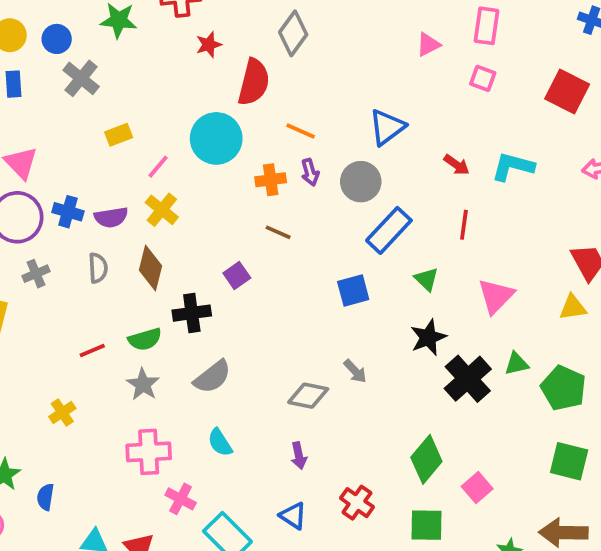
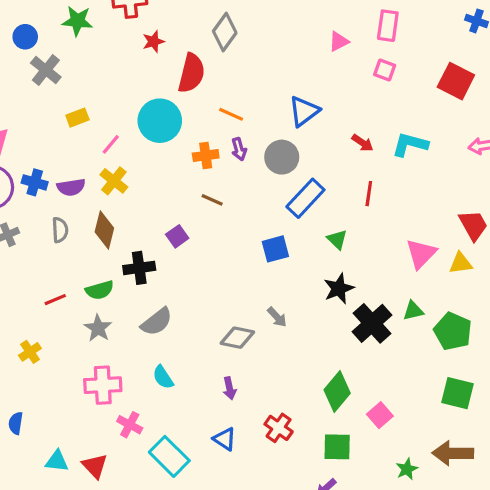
pink triangle: (496, 296) -> (421, 254), moved

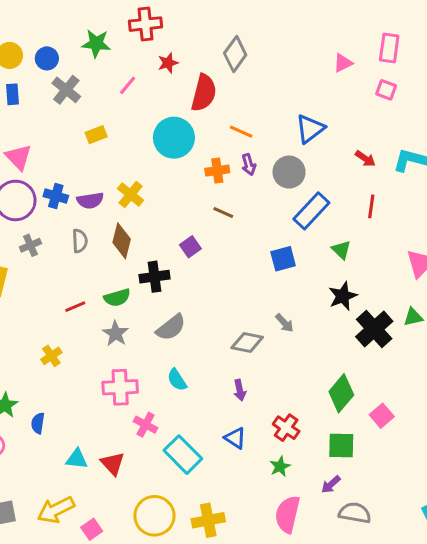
pink line: (111, 144) -> (128, 85), moved
green star: (407, 469) -> (280, 466), moved

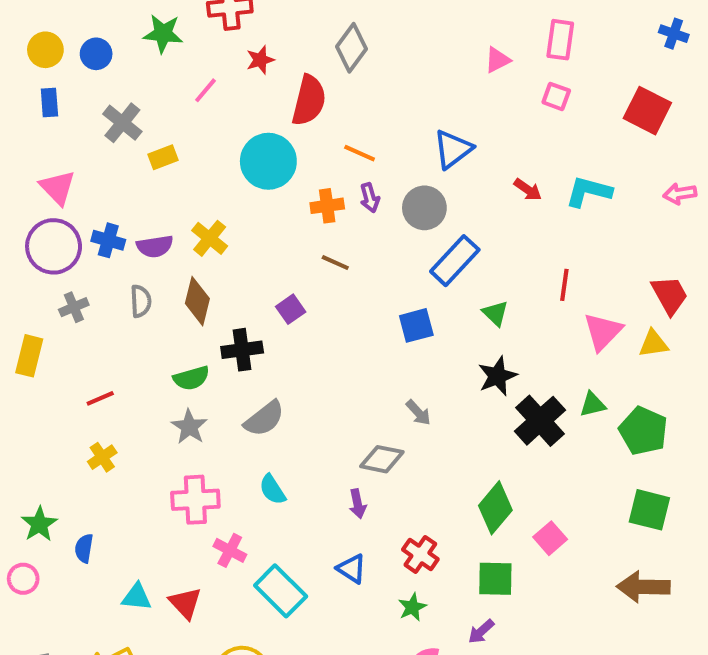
gray cross: (66, 90) -> (122, 123), moved
red line: (371, 206) -> (564, 285), moved
red line: (75, 307) -> (100, 398), moved
gray diamond: (247, 342) -> (382, 459), moved

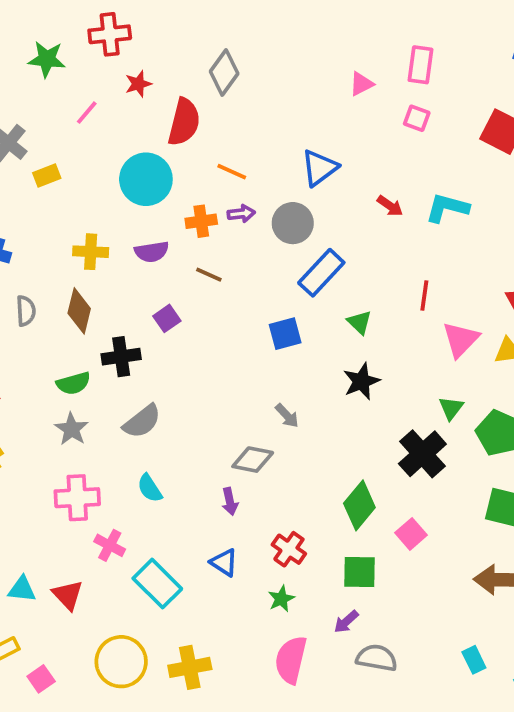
purple arrow: (370, 198) -> (241, 214), turned -80
yellow cross: (210, 238) -> (91, 252), turned -36
purple semicircle: (155, 246) -> (152, 252), moved
green triangle: (593, 404) -> (451, 408), turned -40
black cross: (540, 421) -> (422, 454), moved

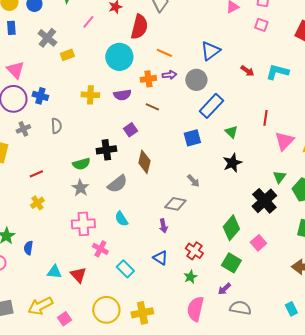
brown diamond: (79, 311) -> (144, 162), moved
green square: (359, 572) -> (231, 263), turned 30
cyan rectangle: (157, 584) -> (125, 269), size x0.7

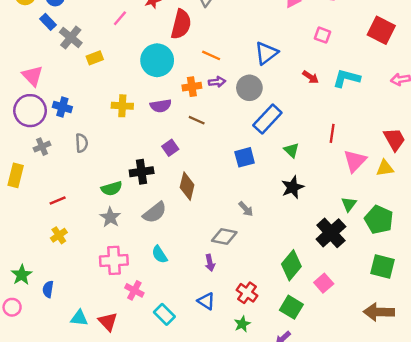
pink square: (261, 25) -> (323, 35), moved
blue rectangle: (11, 28) -> (48, 22), moved, turned -40

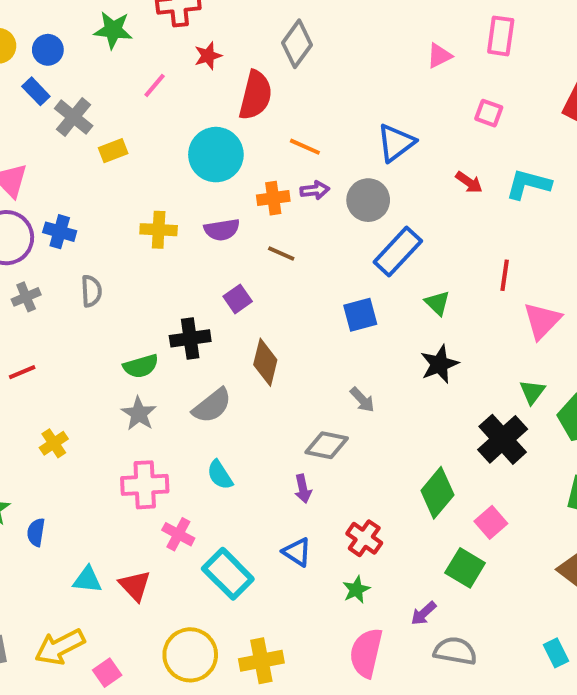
red line: (58, 201) -> (22, 372), moved
green square: (291, 307) -> (465, 568), moved
cyan rectangle: (164, 314) -> (228, 574), size x1.4

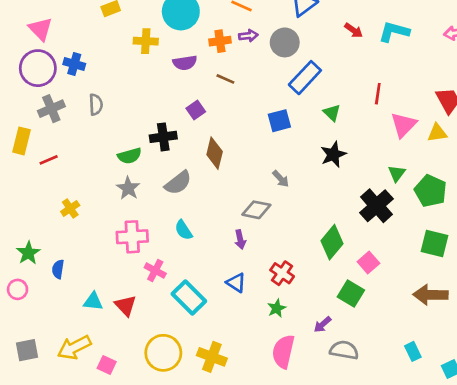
yellow cross: (159, 230) -> (146, 41), moved
gray cross: (26, 297) -> (51, 109), size x1.4
yellow cross: (261, 661) -> (212, 357), turned 32
pink square: (107, 673) -> (107, 365), turned -30

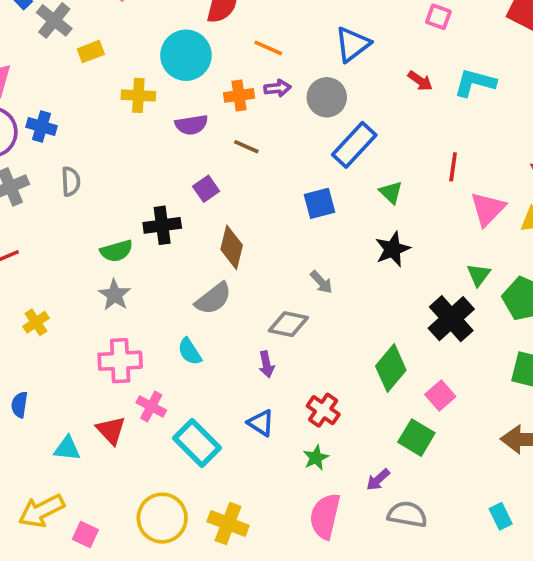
gray semicircle: (178, 183) -> (213, 299), moved
red triangle: (126, 306) -> (111, 430), moved

